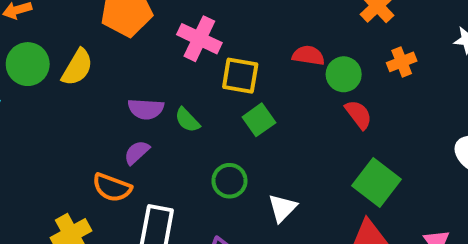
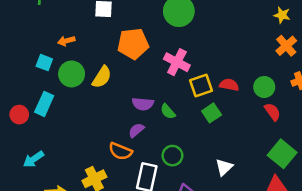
red semicircle: (308, 56) -> (229, 85), moved
yellow square: (240, 76) -> (201, 86), turned -30
green circle: (229, 181) -> (172, 156), moved

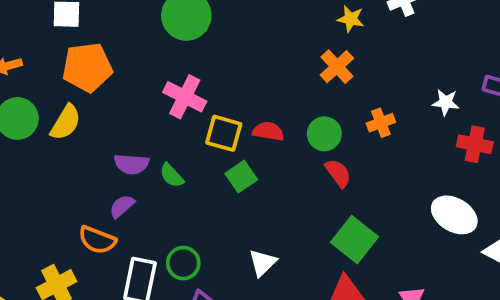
orange pentagon: (133, 44) -> (87, 67), moved
orange cross: (286, 46) -> (337, 67), moved
yellow square: (201, 86) -> (224, 133), turned 35
green circle: (172, 156) -> (183, 263), moved

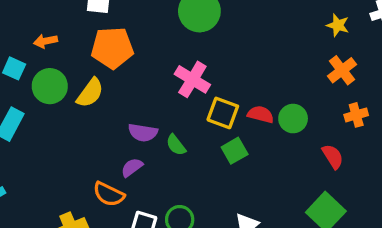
orange cross: (337, 67) -> (342, 70), moved
green circle: (324, 134) -> (293, 119), moved
red semicircle: (338, 173) -> (333, 157), moved

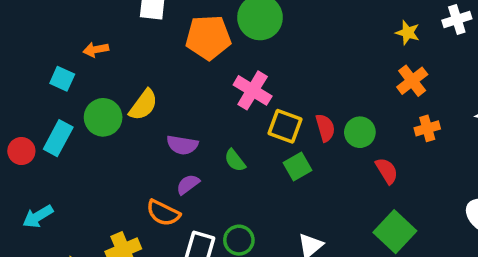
orange pentagon: (112, 48) -> (208, 37), moved
green circle: (50, 86) -> (103, 117), moved
red semicircle: (261, 114) -> (325, 128), turned 60
purple semicircle: (143, 133) -> (182, 145), moved
red semicircle: (333, 157) -> (387, 171), moved

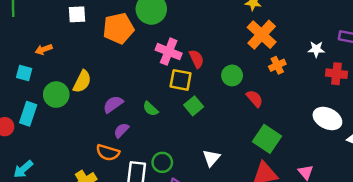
orange cross: (412, 81) -> (262, 35), size x1.4
pink cross: (253, 90) -> (169, 52), moved
red semicircle: (325, 128) -> (197, 59), moved
purple semicircle: (182, 145) -> (113, 104), turned 145

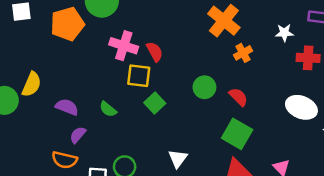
green circle: (232, 75) -> (204, 87), moved
red semicircle: (255, 99) -> (238, 97), moved
purple semicircle: (113, 104) -> (67, 107), turned 60

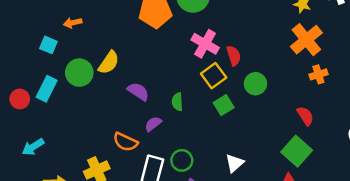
yellow square: (139, 76) -> (214, 76), turned 35
green circle: (204, 87) -> (255, 84), moved
green semicircle: (108, 109) -> (177, 102), turned 36
purple semicircle: (78, 135) -> (153, 124), moved

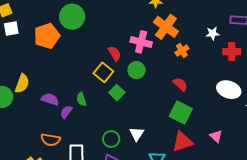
pink cross: (205, 44) -> (141, 42), moved
purple semicircle: (153, 124) -> (66, 112), moved
green circle: (182, 160) -> (111, 139), moved

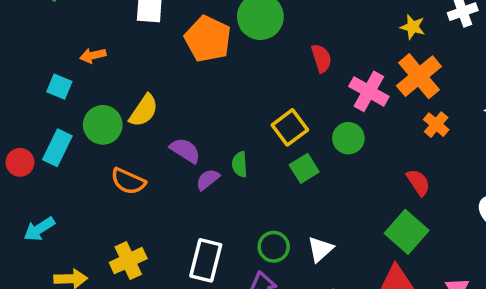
orange pentagon: (47, 36) -> (208, 39), turned 30
orange cross: (182, 51) -> (436, 125), turned -32
red semicircle: (115, 53) -> (321, 58), moved
orange semicircle: (50, 140) -> (128, 181), moved

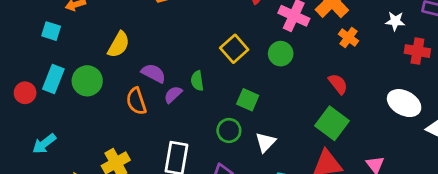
green circle: (103, 125) -> (87, 81), moved
green square: (304, 168) -> (248, 100), moved, turned -30
orange semicircle: (128, 181) -> (136, 101), moved, turned 52
green circle: (274, 247) -> (229, 130), moved

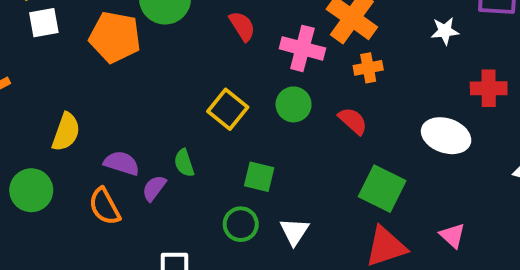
orange cross: (348, 38) -> (368, 68), moved, turned -36
red cross: (417, 51) -> (489, 88), moved
red semicircle: (338, 84) -> (353, 121), moved
white ellipse: (404, 103) -> (446, 136), moved

